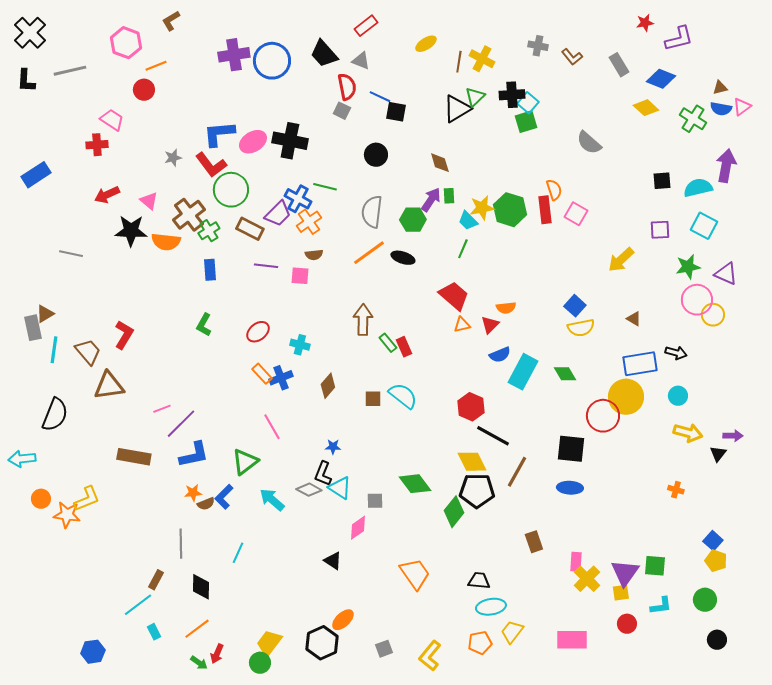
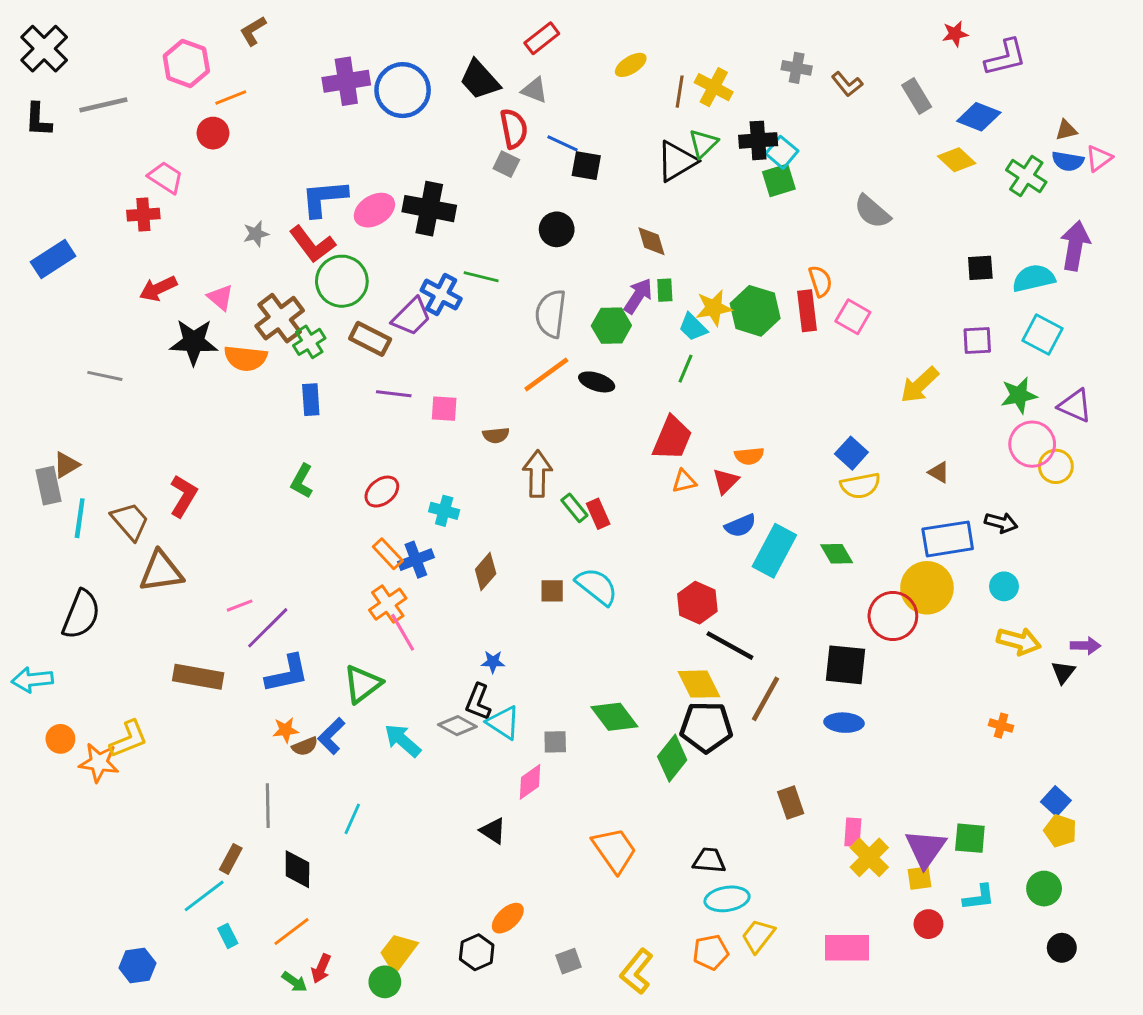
orange cross: (309, 222) -> (388, 604), moved
brown semicircle: (314, 255) -> (496, 435), moved
red trapezoid: (454, 296) -> (672, 438), turned 72
black hexagon: (322, 643) -> (477, 952), size x0.7

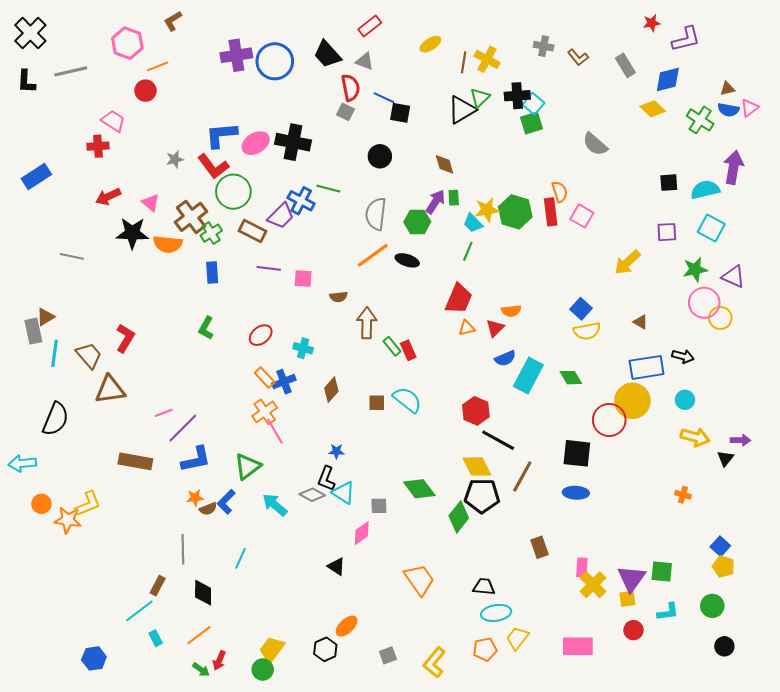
blue diamond: (979, 117) -> (668, 80), turned -36

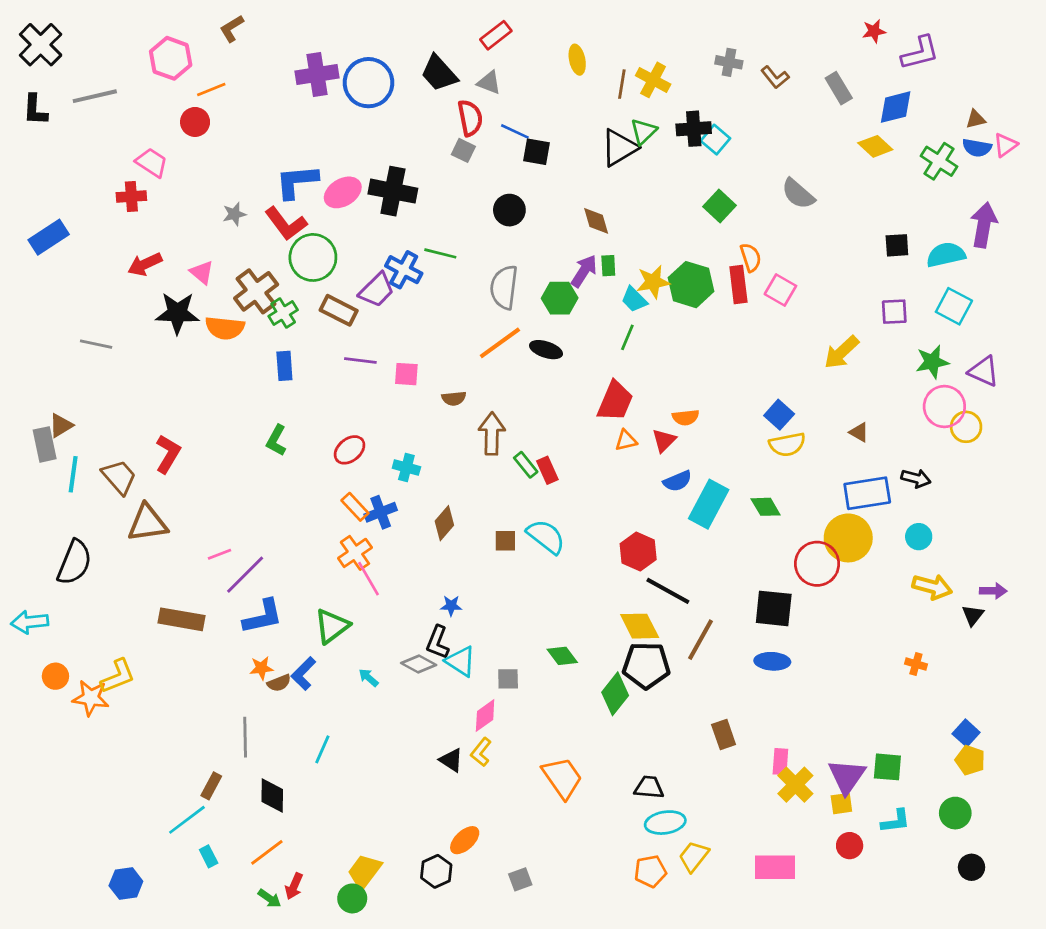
yellow ellipse: (430, 44) -> (577, 60), turned -70
green square: (531, 123) -> (719, 206), moved, turned -30
green diamond: (419, 489) -> (562, 656), size x0.7
cyan arrow: (275, 505) -> (368, 678), size x0.6
yellow L-shape: (434, 662) -> (481, 752), moved, size x0.7

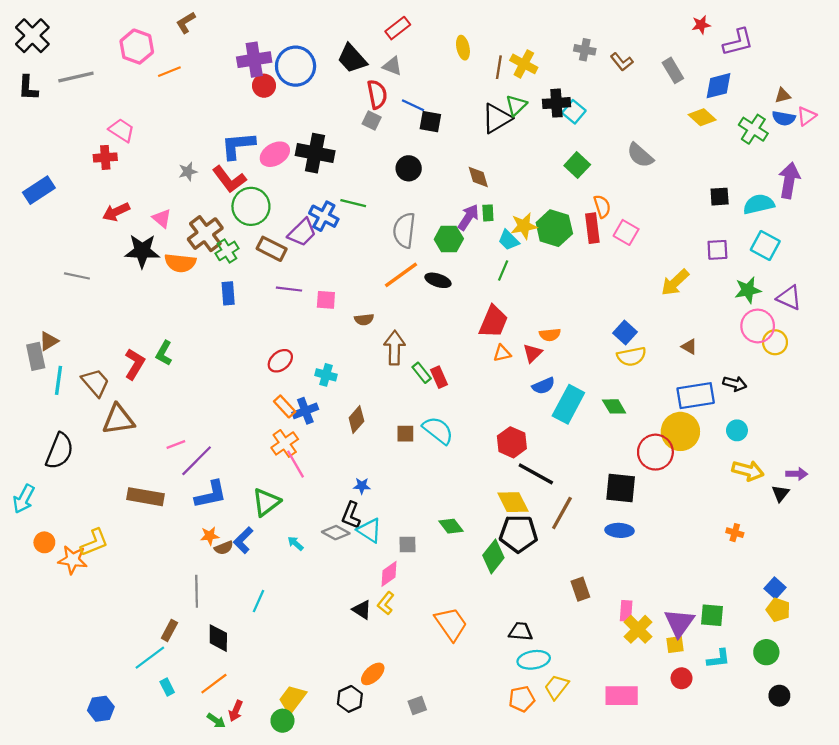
red circle: (195, 122) -> (264, 86), moved
green L-shape: (276, 440) -> (164, 353), moved
cyan arrow: (30, 622) -> (24, 499), turned -56

